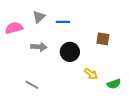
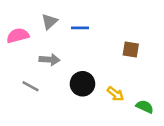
black circle: (70, 52) -> (82, 84), moved
green semicircle: (114, 84) -> (145, 107), turned -136
gray line: (32, 85) -> (30, 86), moved

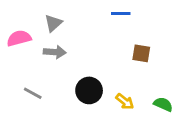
blue line: (80, 28) -> (121, 14), moved
gray arrow: (49, 60) -> (55, 52), moved
green semicircle: (145, 107) -> (163, 104), moved

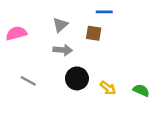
gray triangle: (53, 23) -> (60, 25), moved
gray arrow: (55, 52) -> (63, 50), moved
brown square: (141, 53) -> (94, 33), moved

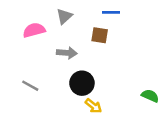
gray triangle: (60, 25) -> (64, 16), moved
pink semicircle: (16, 33) -> (34, 30), moved
yellow arrow: (108, 88) -> (93, 106), moved

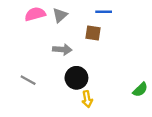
pink semicircle: (34, 30) -> (35, 14), moved
green semicircle: (150, 96) -> (140, 90), turned 112
yellow arrow: (93, 106) -> (87, 99), turned 42

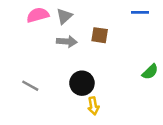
blue line: (104, 12) -> (140, 12), moved
gray arrow: (62, 49) -> (67, 41), moved
green semicircle: (140, 90) -> (150, 72), moved

